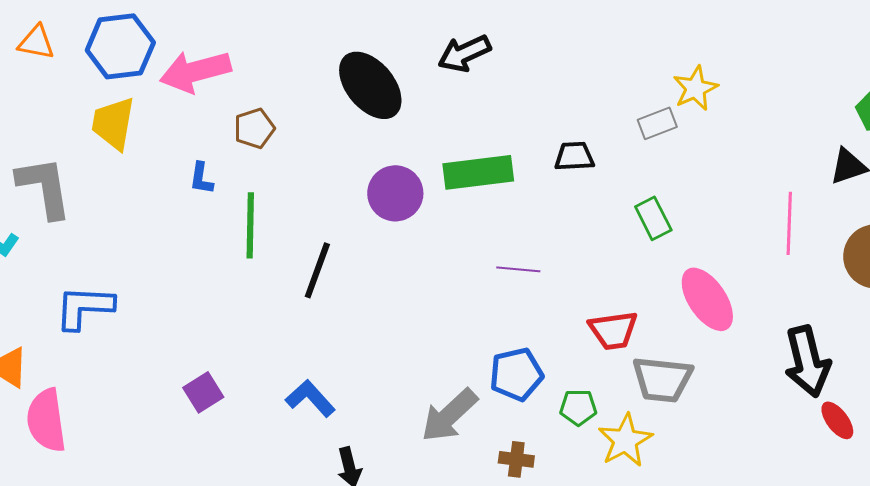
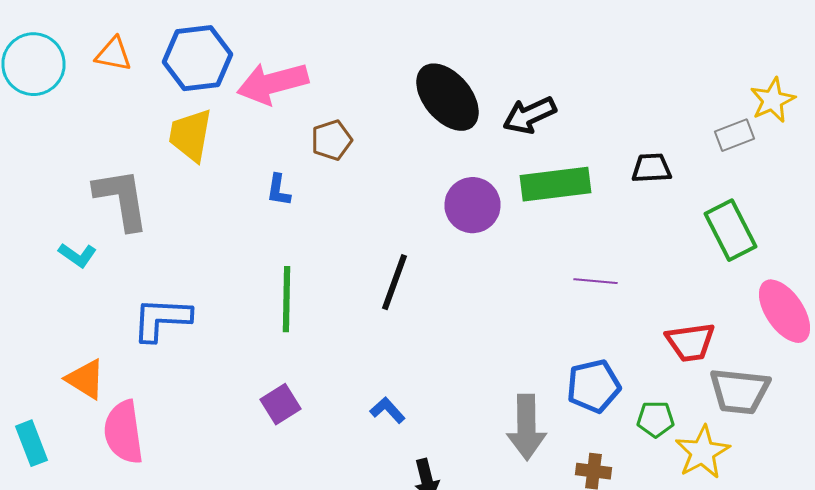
black arrow: (464, 53) -> (530, 115), moved
green rectangle: (653, 218) -> (730, 230), size x1.4
green line: (250, 225) -> (286, 299), moved
blue L-shape: (310, 398) -> (388, 410), size x0.7
gray arrow: (449, 415) -> (526, 427), turned -48

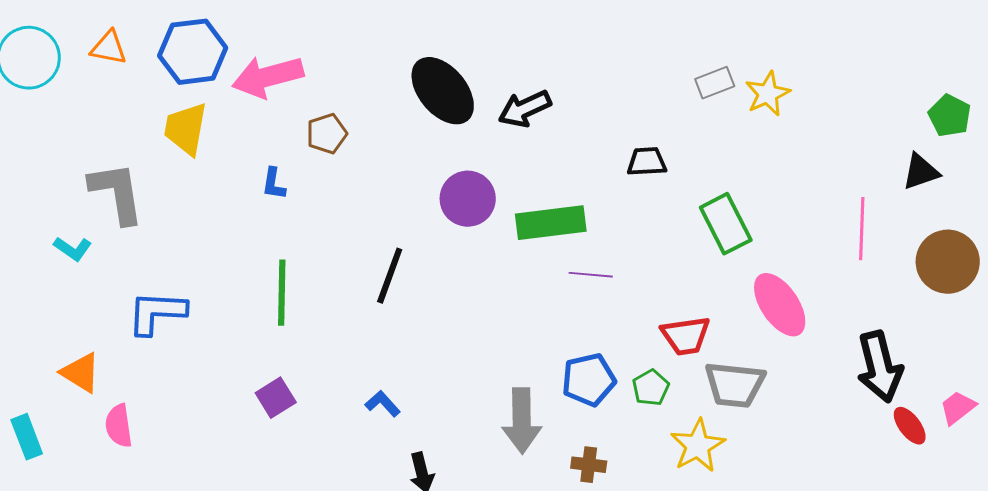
gray rectangle: (734, 135) -> (715, 83), moved
green rectangle: (556, 184) -> (551, 223), moved
green pentagon: (656, 419) -> (651, 388), moved, turned -30
pink semicircle: (124, 432) -> (119, 426), size x0.7

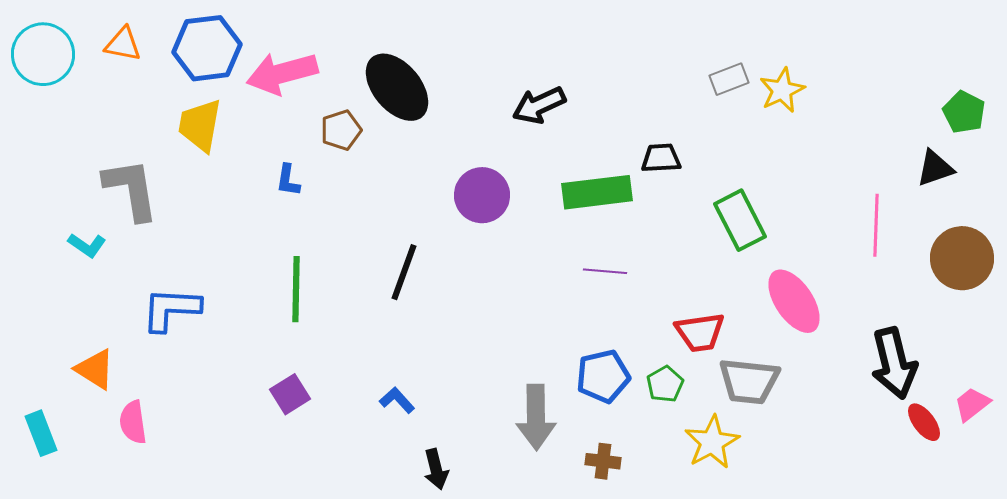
black ellipse: (443, 91) -> (397, 87), moved
green rectangle: (551, 223) -> (597, 192), moved

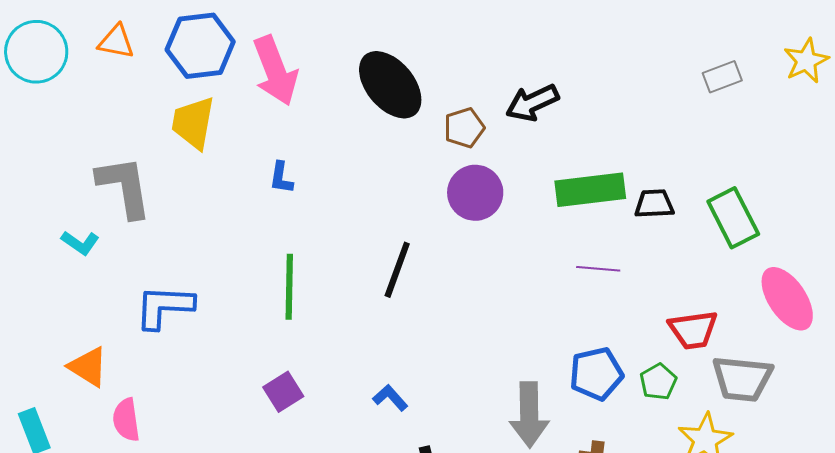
pink arrow: (282, 73) -> (275, 71), turned -96
yellow star: (782, 90) -> (806, 61), moved
brown pentagon: (341, 130) -> (464, 128), moved
black trapezoid: (661, 158) -> (654, 204), moved

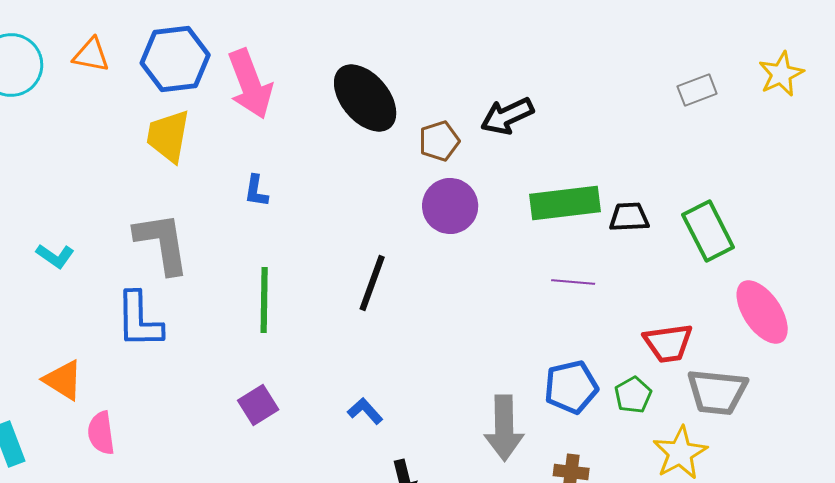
gray L-shape: (124, 187) -> (162, 243), moved
blue L-shape: (164, 307) -> (139, 320), turned -94

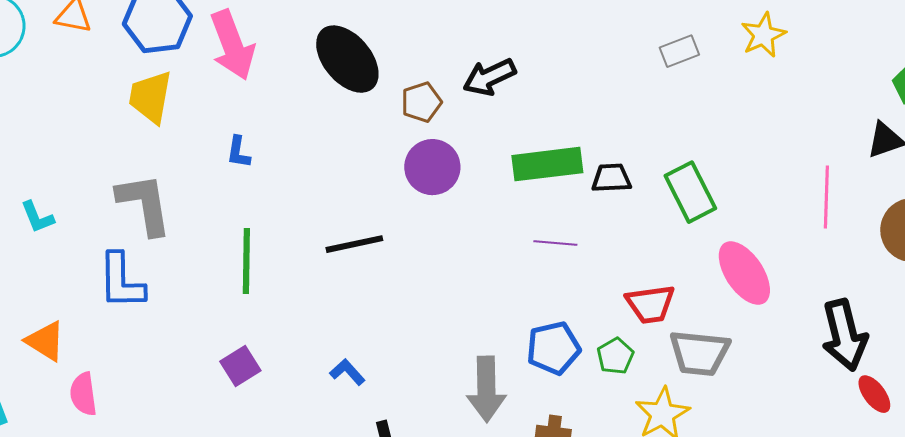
cyan L-shape: (55, 256) -> (37, 217), turned 33
black line: (372, 283) -> (354, 244), turned 58

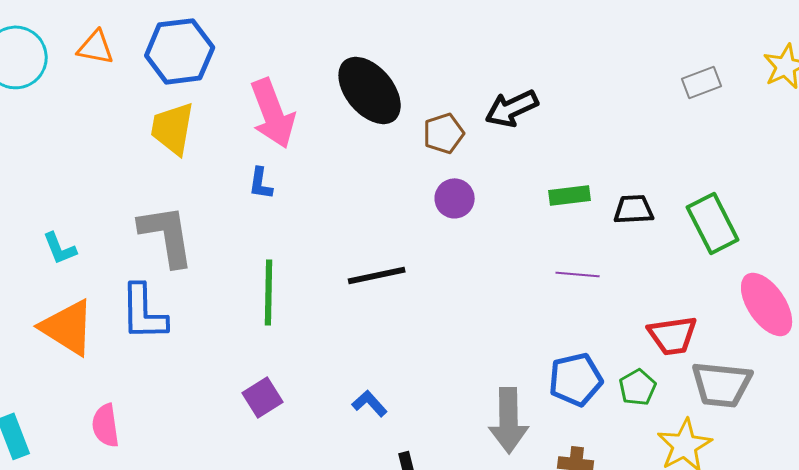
pink arrow: (232, 45) -> (273, 113), moved
green rectangle: (547, 164) -> (570, 195), size x0.6
purple circle: (432, 167) -> (455, 198), size x0.7
orange triangle: (45, 341) -> (68, 327), moved, size x1.4

